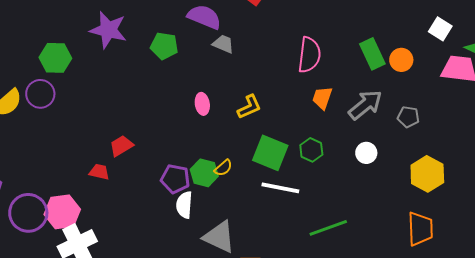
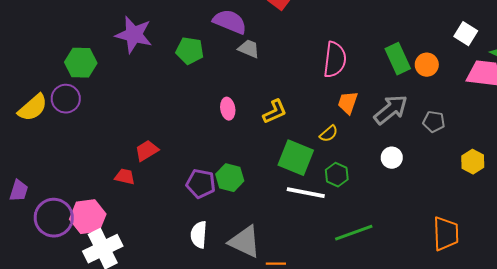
green hexagon: (311, 150) -> (337, 175), moved
yellow semicircle: (223, 168) -> (329, 134), moved
yellow hexagon: (427, 174) -> (473, 162), moved, size x0.7
white semicircle: (184, 205) -> (199, 235), moved

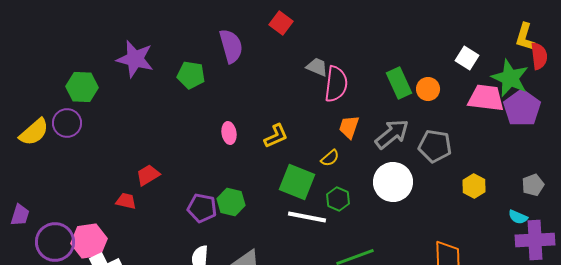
purple semicircle: (230, 22) -> (231, 46), turned 52
gray trapezoid: (249, 49) -> (317, 67), moved
gray pentagon: (434, 122) -> (435, 146), size x1.5
white circle: (392, 158) -> (393, 182), size x1.8

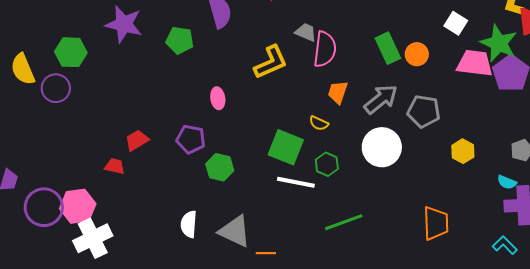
yellow semicircle: (34, 132) -> (23, 69), moved, turned 108
yellow L-shape: (276, 136) -> (271, 62), moved, size x1.4
yellow semicircle: (330, 158) -> (319, 123), turned 66
purple pentagon: (202, 208) -> (191, 139), moved

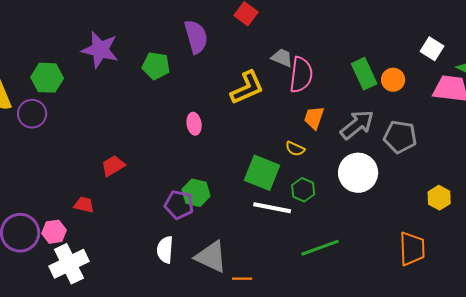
purple pentagon: (191, 139) -> (179, 205), moved
yellow hexagon: (463, 151) -> (439, 198), moved
red trapezoid: (115, 166) -> (84, 205), moved
pink hexagon: (78, 206) -> (54, 232), size x0.7

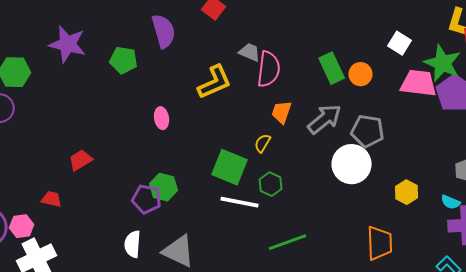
yellow semicircle: (295, 149) -> (263, 143), turned 96
white circle: (358, 173) -> (352, 164), moved

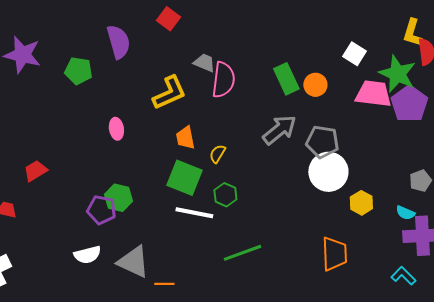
orange trapezoid: (282, 112) -> (185, 138), moved, turned -30
white circle: (352, 164) -> (328, 172), moved
white semicircle: (133, 244) -> (87, 255), turned -108

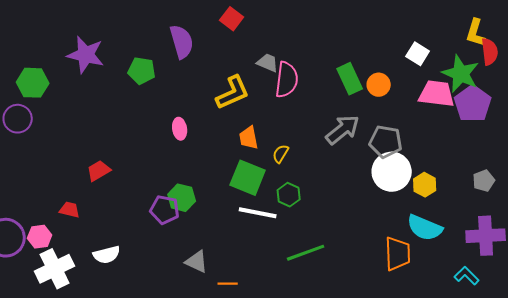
yellow hexagon: (361, 203) -> (425, 185), moved
cyan semicircle: (405, 213) -> (425, 228), moved, size x1.8
white semicircle: (87, 255) -> (107, 255), moved
gray triangle: (133, 262) -> (197, 262), size x0.7

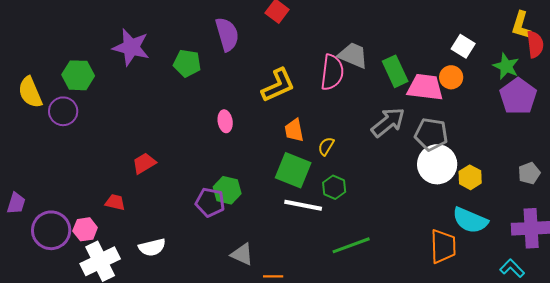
gray trapezoid: (268, 63) -> (353, 55), moved, size x1.4
green star: (461, 74) -> (506, 66), size x0.7
orange circle: (379, 85) -> (451, 77), moved
pink trapezoid: (437, 94) -> (425, 87), moved

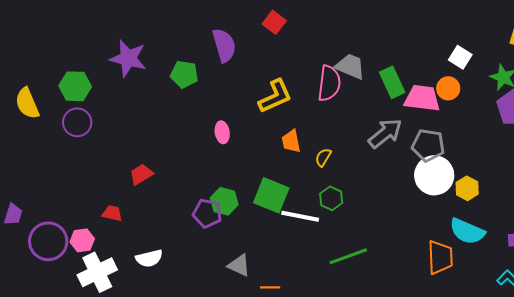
purple circle: (63, 111) -> (77, 122), moved
green square: (293, 170) -> (271, 195), moved

